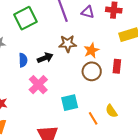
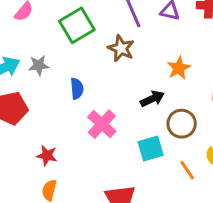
brown star: (68, 44) -> (121, 48), moved, turned 30
black arrow: (45, 58) -> (152, 99), moved
brown circle: (92, 71) -> (182, 124), moved

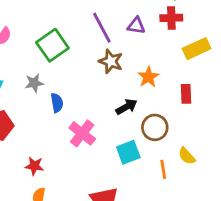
brown star: (121, 48) -> (111, 61), moved
gray star: (39, 65) -> (34, 83), moved
orange line: (187, 170) -> (163, 169), turned 30

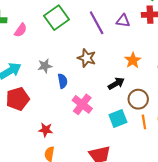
green square: (52, 45) -> (57, 18), moved
brown star: (111, 61) -> (87, 58), moved
orange line: (163, 169) -> (144, 122), moved

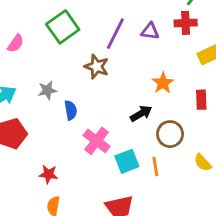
purple line: (97, 23) -> (115, 34), turned 55
brown star: (87, 58) -> (97, 67), moved
cyan square: (118, 118) -> (127, 161), moved
orange line: (144, 122) -> (155, 166), moved

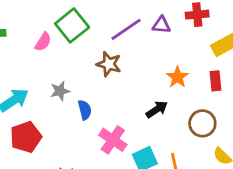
purple line: (115, 34) -> (126, 29), turned 32
pink semicircle: (16, 43) -> (43, 42), moved
red rectangle: (201, 100) -> (216, 81), moved
brown circle: (170, 134) -> (202, 123), moved

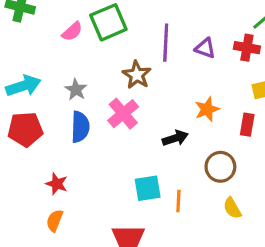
purple line: (126, 29) -> (166, 43), turned -68
gray star: (60, 91) -> (76, 90), turned 30
blue semicircle: (85, 110) -> (80, 127), moved, size x1.4
pink cross: (113, 140) -> (123, 114), moved

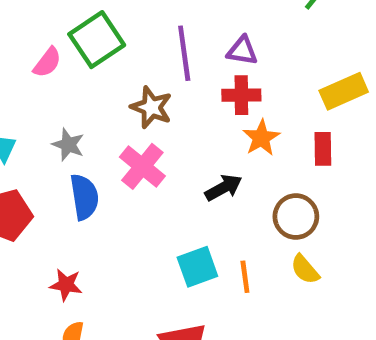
red cross: (247, 48) -> (241, 95), moved
yellow semicircle: (232, 208) -> (305, 269), moved

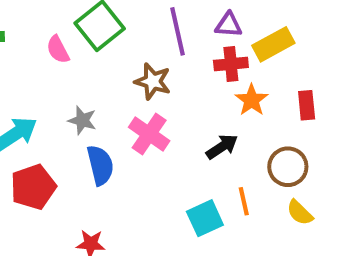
pink semicircle: (47, 62) -> (58, 50), turned 120
yellow rectangle: (344, 91) -> (273, 44), moved
orange line: (245, 277) -> (244, 201), moved

